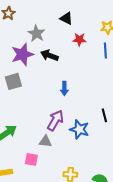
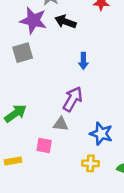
purple star: (22, 54) -> (33, 20), turned 30
blue star: (79, 129) -> (101, 134), moved

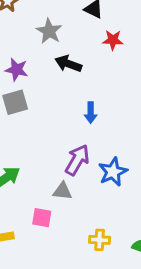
purple star: (33, 20) -> (17, 70), moved, size x0.7
blue star: (101, 134) -> (113, 172), moved, turned 30

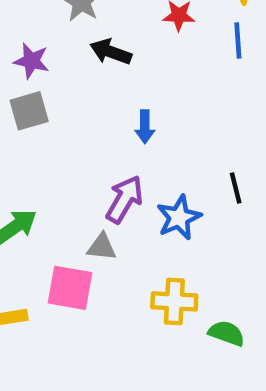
pink square: (42, 218) -> (70, 288), size x1.5
yellow cross: (100, 240) -> (174, 301), moved, size x1.4

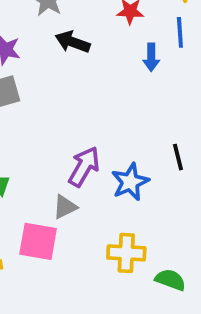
blue arrow: (145, 127) -> (151, 57), moved
gray triangle: (102, 247) -> (65, 207), turned -32

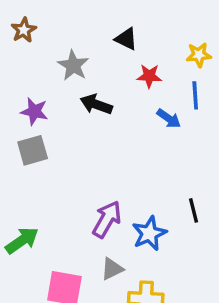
blue arrow: (151, 57) -> (169, 118), turned -55
gray triangle: (65, 207) -> (112, 269), moved

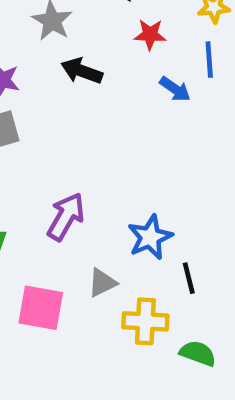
black line: (193, 210) -> (189, 278), moved
purple arrow: (107, 219) -> (66, 217), moved

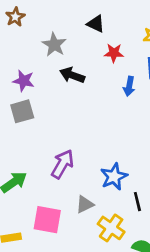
blue arrow: (175, 89) -> (129, 86), turned 66
yellow cross: (145, 321) -> (111, 228), turned 32

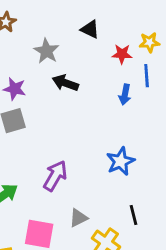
red star: (114, 53) -> (122, 54), moved
blue star: (114, 177) -> (120, 161), moved

